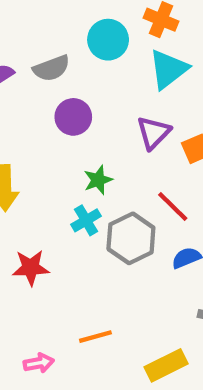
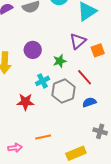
purple circle: (73, 117) -> (33, 50), moved
green star: (98, 180) -> (60, 61), moved
red star: (31, 268) -> (25, 102), moved

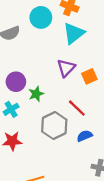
green star: (60, 61) -> (36, 94), moved
cyan cross: (42, 81) -> (11, 109), moved

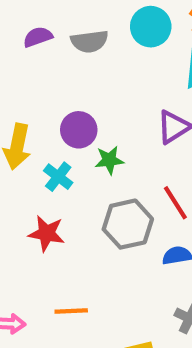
cyan cross: (11, 109) -> (58, 177), turned -35

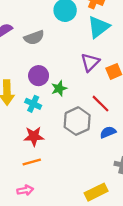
gray semicircle: (89, 41) -> (34, 38), moved
orange line: (71, 311) -> (32, 162), moved

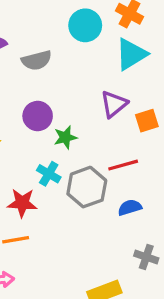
cyan cross: (33, 104) -> (49, 174), moved
red line: (101, 104) -> (123, 165), turned -66

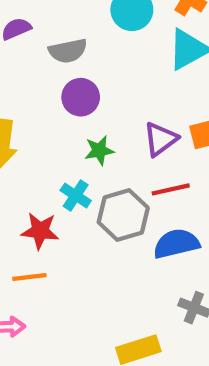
purple triangle: (114, 104) -> (160, 139), moved
purple circle: (38, 116) -> (81, 97), moved
blue semicircle: (130, 207) -> (176, 244), size x1.5

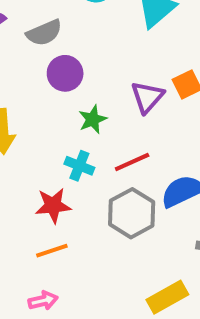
red line: (171, 189) -> (132, 162), moved
gray hexagon: (123, 215) -> (132, 213), moved

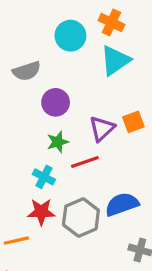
purple circle: (65, 73) -> (56, 102), moved
red line: (132, 162) -> (85, 162), moved
red star: (53, 205) -> (41, 212), moved

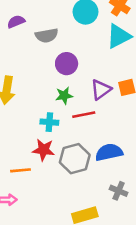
cyan cross: (44, 177) -> (49, 122), turned -30

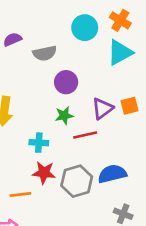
cyan cross: (49, 122) -> (39, 143), moved

